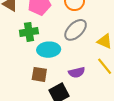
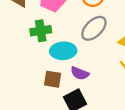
purple semicircle: (77, 72) -> (80, 73), moved, turned 35

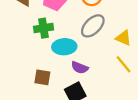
brown square: (53, 79) -> (42, 77), moved

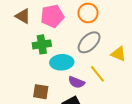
yellow line: (123, 64) -> (97, 74), moved

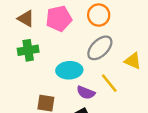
green cross: (42, 44) -> (28, 50), moved

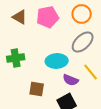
green cross: (28, 50) -> (16, 58), moved

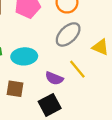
cyan ellipse: (57, 61) -> (24, 56), moved

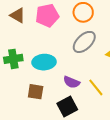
yellow line: (77, 69) -> (96, 87), moved

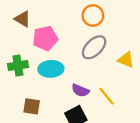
pink pentagon: (47, 15) -> (45, 38), moved
brown square: (36, 92) -> (32, 106), moved

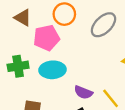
orange circle: (93, 15) -> (64, 14), moved
gray ellipse: (94, 47) -> (103, 25), moved

